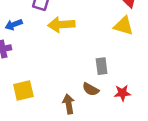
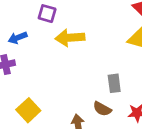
yellow square: (23, 91) -> (28, 110), turned -30

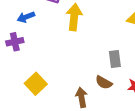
yellow arrow: (70, 38) -> (74, 17), turned 100

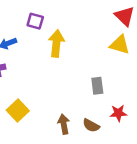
brown semicircle: (104, 83) -> (91, 125), moved

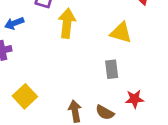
yellow triangle: (120, 45) -> (121, 33), moved

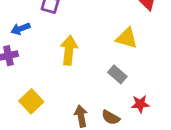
yellow arrow: (67, 23) -> (69, 50), moved
gray rectangle: (112, 69) -> (117, 74), turned -42

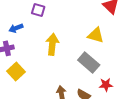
gray rectangle: (117, 74) -> (89, 62), size x1.5
yellow square: (31, 101) -> (16, 72), moved

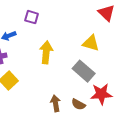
red star: (106, 85) -> (101, 94), size x1.5

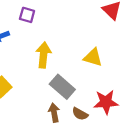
yellow triangle: (91, 43) -> (93, 57), moved
gray rectangle: (84, 71) -> (62, 87), moved

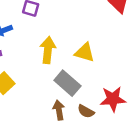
yellow triangle: (93, 57) -> (85, 52), moved

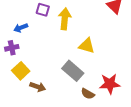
yellow arrow: (48, 50) -> (65, 19), moved
brown arrow: (59, 110) -> (38, 87), moved, turned 119

